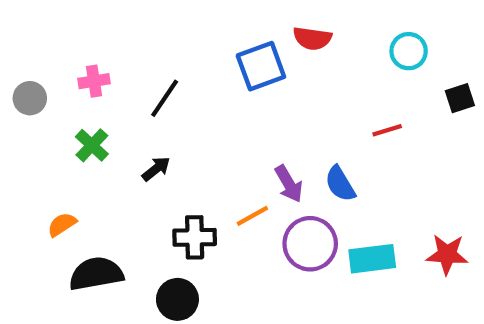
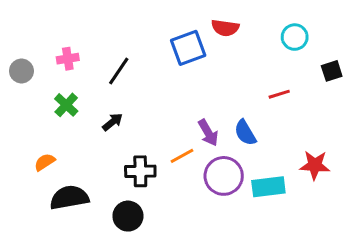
red star: (447, 254) -> (315, 165), moved

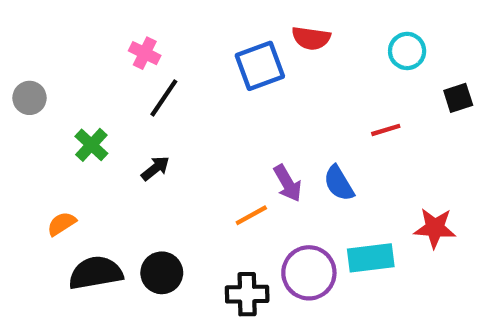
pink cross: (68, 59) -> (145, 53), moved, turned 35
black cross: (140, 171) -> (247, 294), moved
purple circle: (224, 176) -> (309, 273), moved
black circle: (128, 216) -> (162, 273), moved

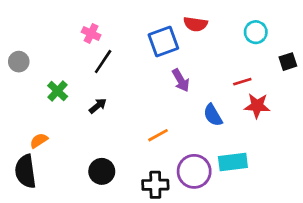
purple arrow: (288, 183) -> (181, 80), moved
red star: (435, 228) -> (257, 106), moved
black semicircle: (96, 273) -> (25, 171), moved, turned -88

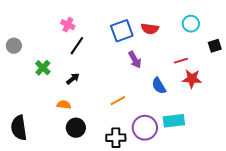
red semicircle: (195, 24) -> (150, 29), moved
orange semicircle: (39, 141) -> (64, 105), moved, turned 40

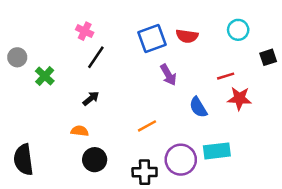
green cross: (43, 68) -> (45, 76), moved

